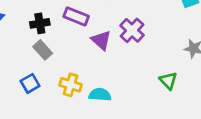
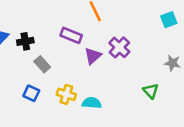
black cross: (40, 23) -> (25, 41), moved
purple triangle: (101, 40) -> (93, 56), turned 36
blue square: (30, 83) -> (31, 93), turned -35

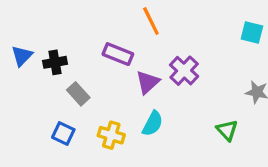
cyan square: (169, 20) -> (252, 33), turned 35
cyan semicircle: (92, 103) -> (153, 124), moved, turned 114

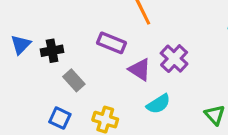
purple triangle: (148, 82) -> (140, 70), turned -45
cyan semicircle: (153, 124) -> (158, 104), moved, turned 30

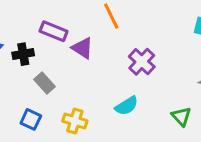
purple rectangle: (111, 43) -> (54, 31), moved
purple triangle: (140, 70) -> (82, 48), moved

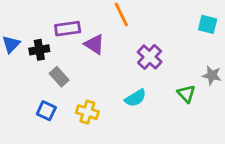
purple rectangle: (54, 31) -> (68, 29), turned -30
green triangle: (181, 116) -> (186, 94), moved

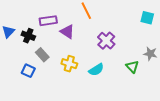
black cross: (39, 50) -> (28, 36), turned 32
blue square: (46, 111) -> (28, 71), moved
yellow cross: (87, 112) -> (69, 64), moved

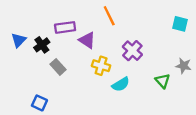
black cross: (28, 36) -> (42, 45), turned 32
yellow cross: (69, 64) -> (101, 66), moved
blue square: (28, 71) -> (39, 103), moved

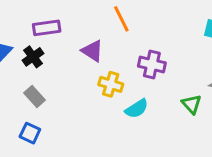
purple rectangle: (65, 27) -> (47, 28), moved
purple cross: (132, 51) -> (152, 64), turned -30
gray rectangle: (58, 67) -> (35, 96), moved

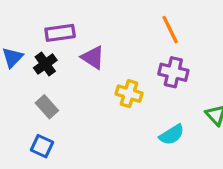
orange line: (121, 19) -> (170, 30), moved
purple triangle: (92, 51) -> (93, 57), moved
cyan semicircle: (137, 109) -> (172, 135), moved

